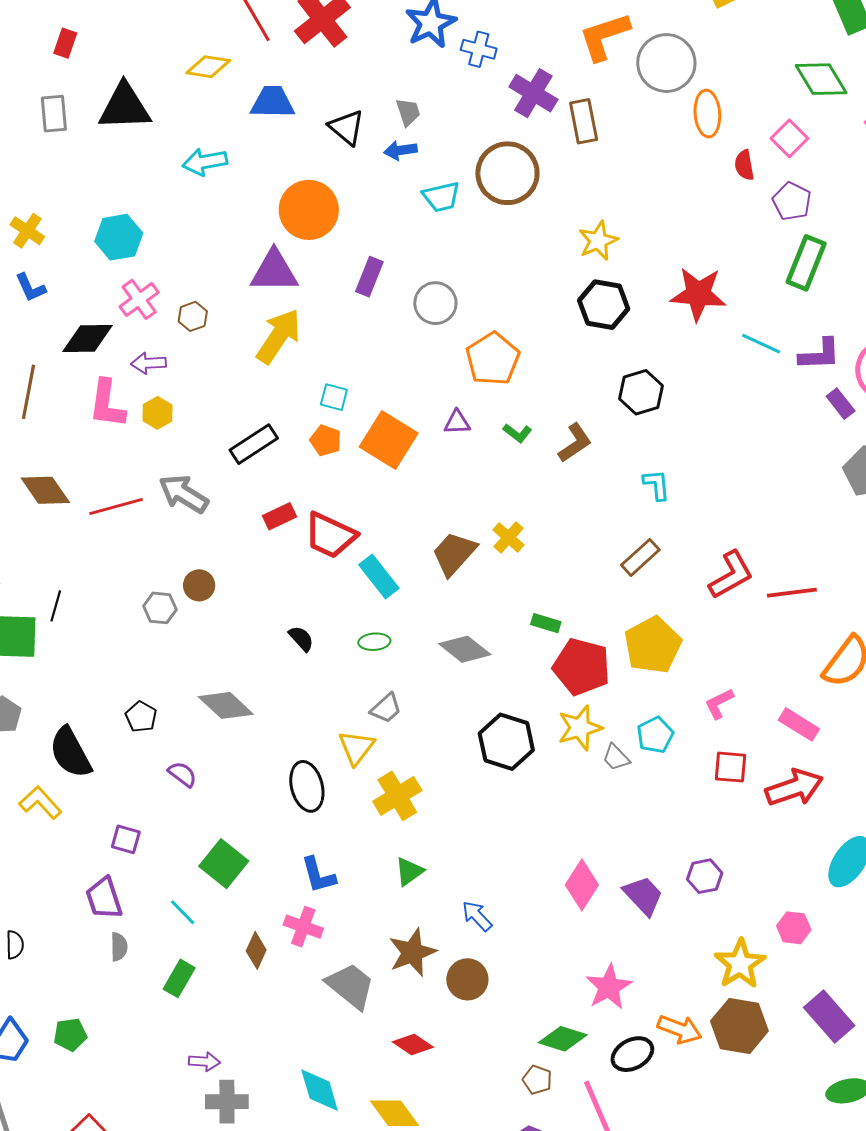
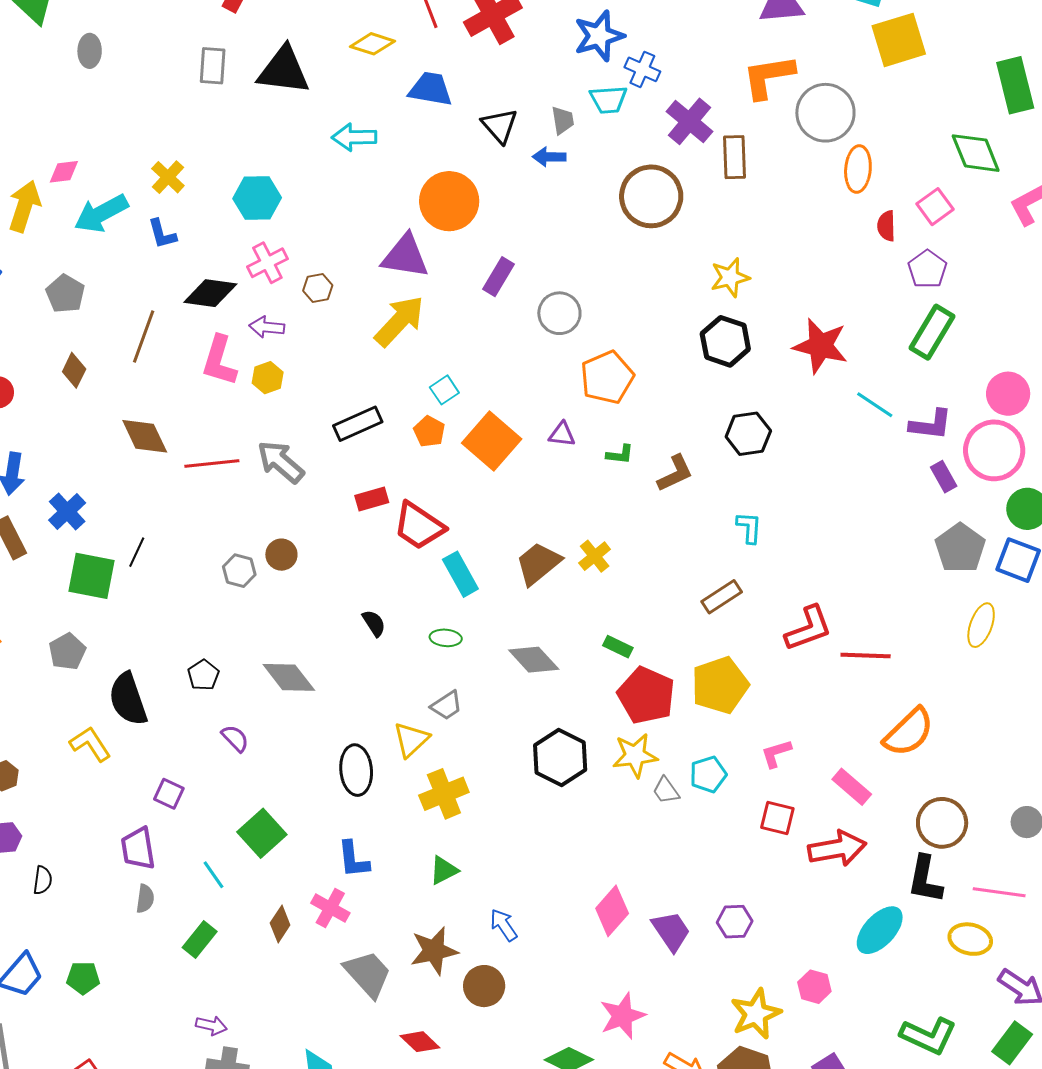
cyan trapezoid: (441, 197) -> (608, 100), moved
cyan square: (334, 397) -> (444, 390), turned 32
green L-shape: (517, 433) -> (620, 454), turned -40

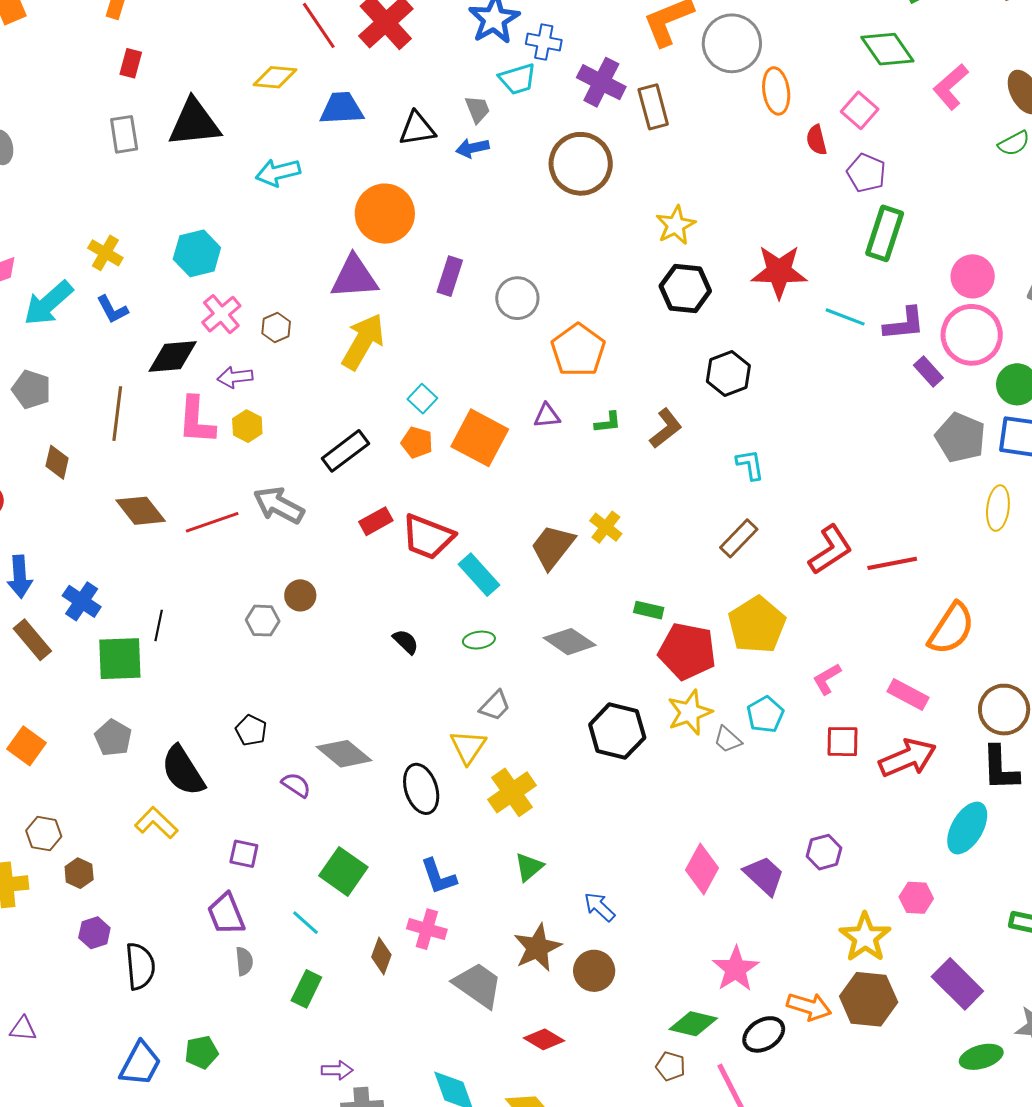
black triangle: (500, 126) -> (417, 129), turned -45
gray diamond: (289, 677) -> (344, 754), moved
black semicircle: (43, 880) -> (140, 966), size x1.6

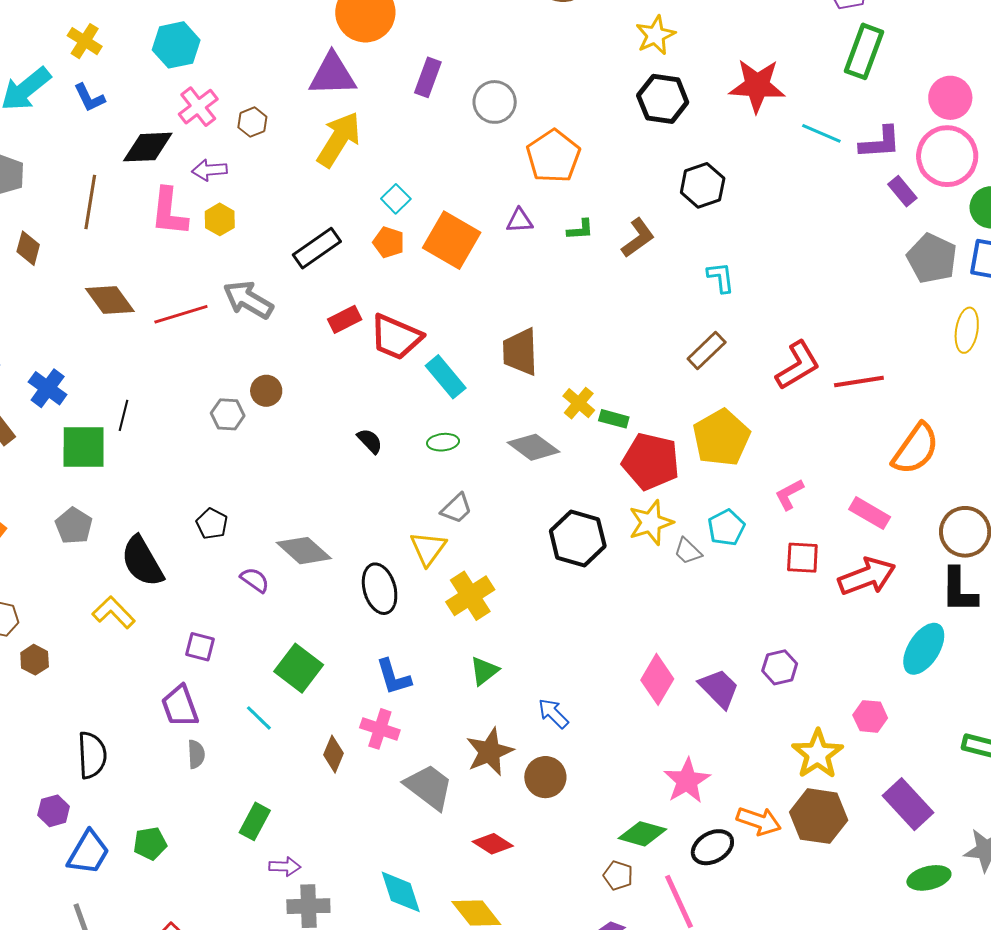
yellow cross: (606, 527) -> (579, 403), moved
brown trapezoid: (553, 547) -> (520, 352), turned -42
purple hexagon: (94, 933) -> (54, 811), moved
green rectangle: (306, 989) -> (255, 821), moved

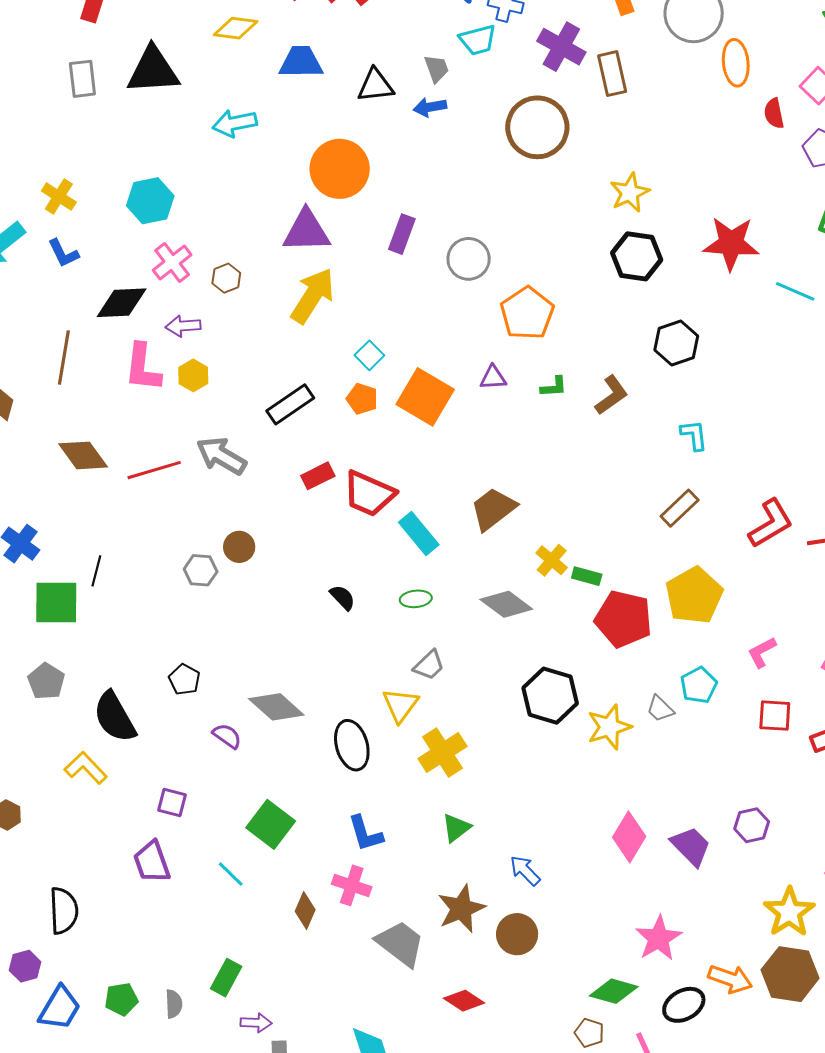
brown trapezoid: (520, 352) -> (493, 509), turned 54
yellow star: (651, 523) -> (609, 727), moved
gray semicircle: (196, 754) -> (174, 1004), moved

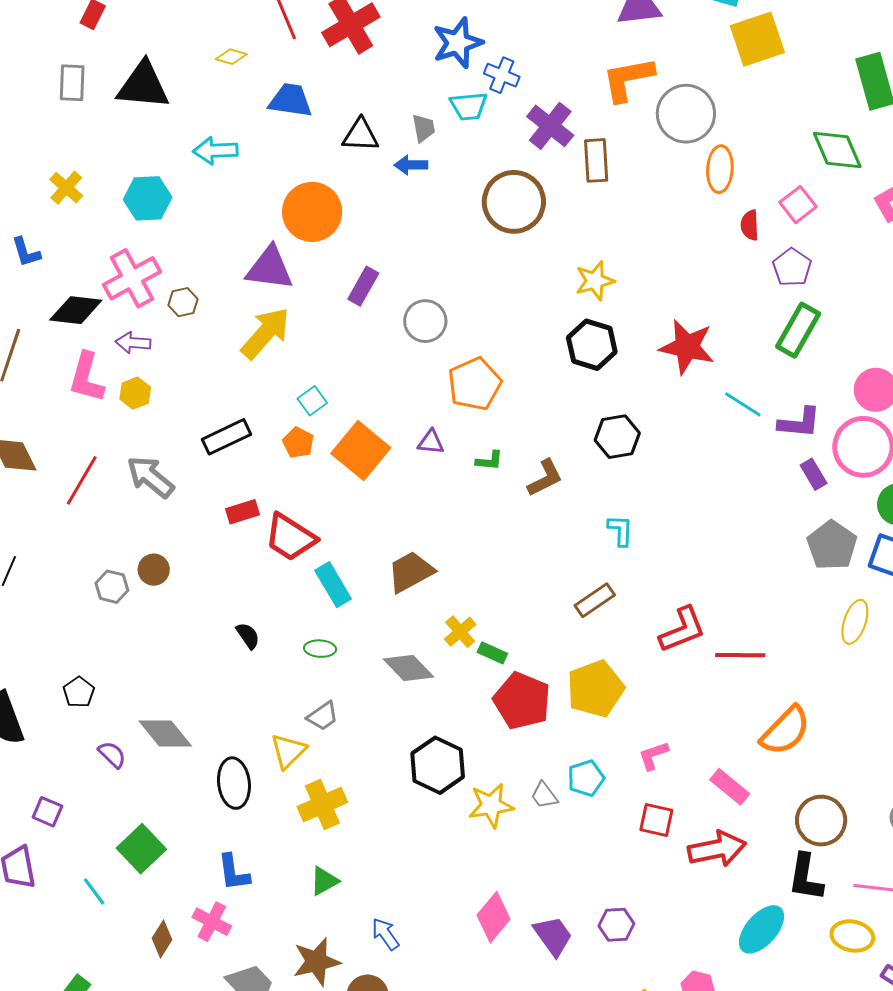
yellow diamond: (236, 28) -> (231, 57), size x0.7
yellow cross: (59, 196) -> (66, 188), moved
cyan hexagon: (150, 201) -> (148, 198), moved
pink cross: (172, 263) -> (132, 278), size x1.4
red line: (154, 470) -> (82, 480), turned -52

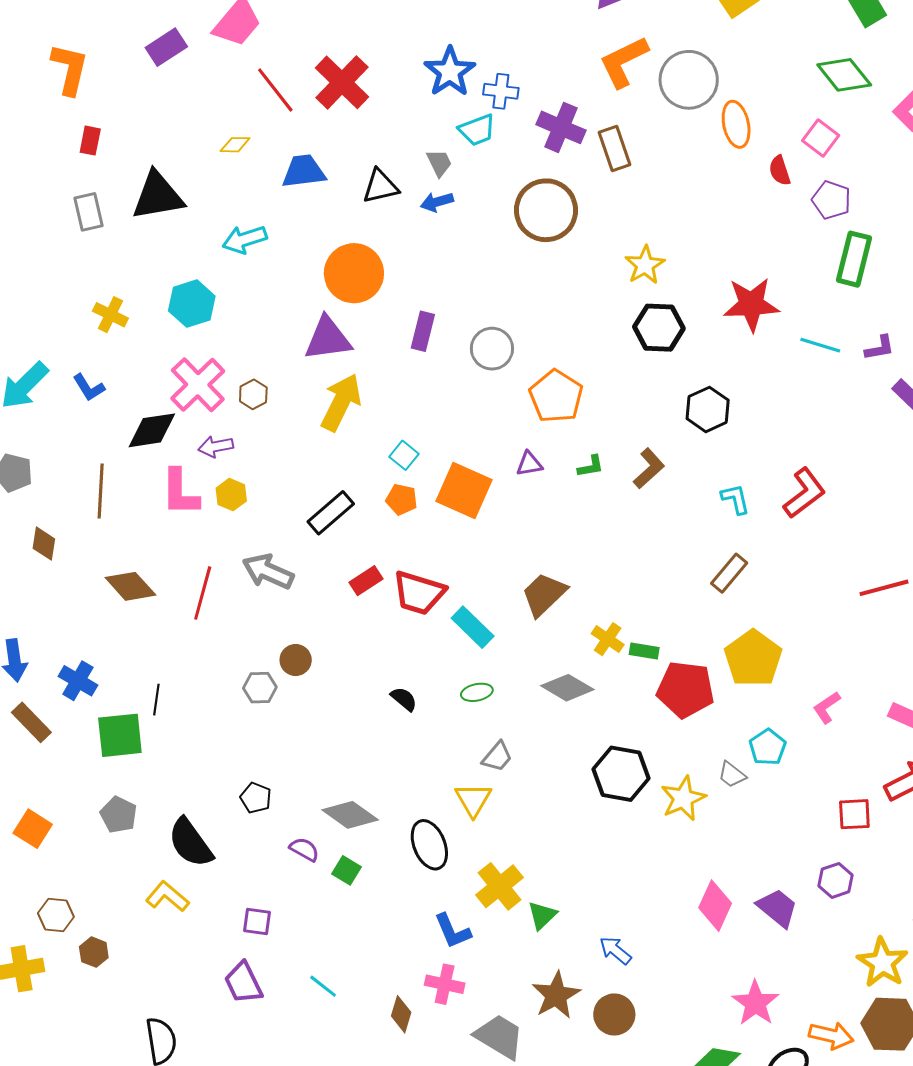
purple L-shape: (799, 423) -> (880, 348), size x0.7
red L-shape: (682, 630) -> (804, 493), moved
yellow cross: (322, 805) -> (500, 886), moved
red square: (656, 820) -> (854, 814), moved
green square: (141, 849) -> (347, 870), moved, size x0.6

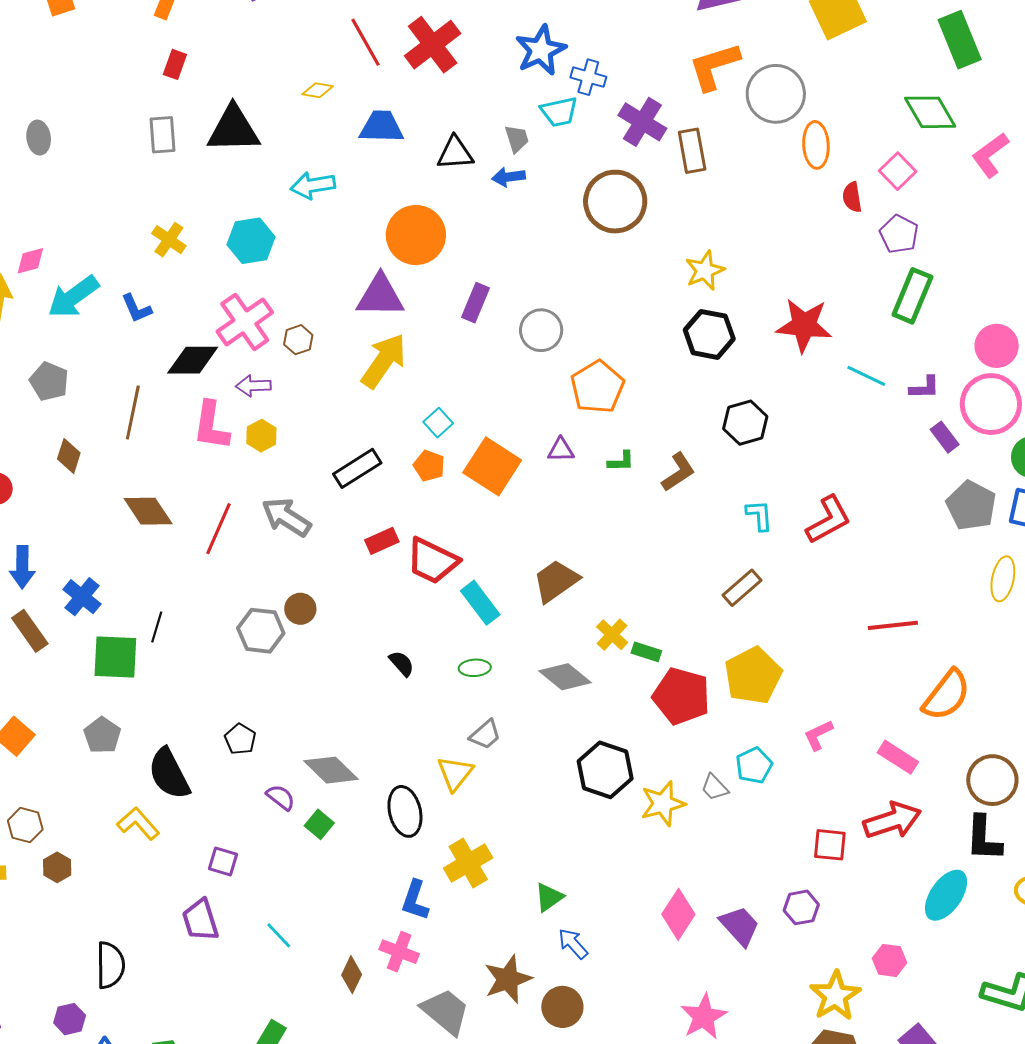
gray hexagon: (260, 688) -> (261, 631), size x1.4
green triangle: (542, 915) -> (549, 897), moved
blue L-shape: (453, 931) -> (415, 900), turned 33

